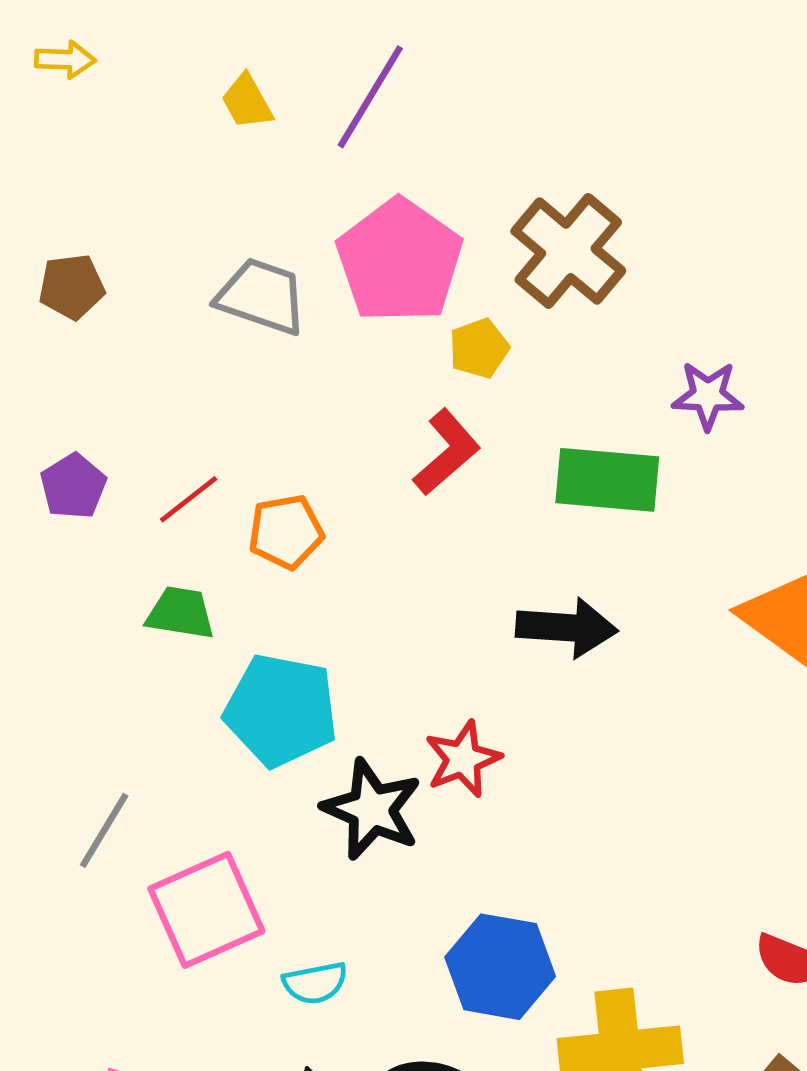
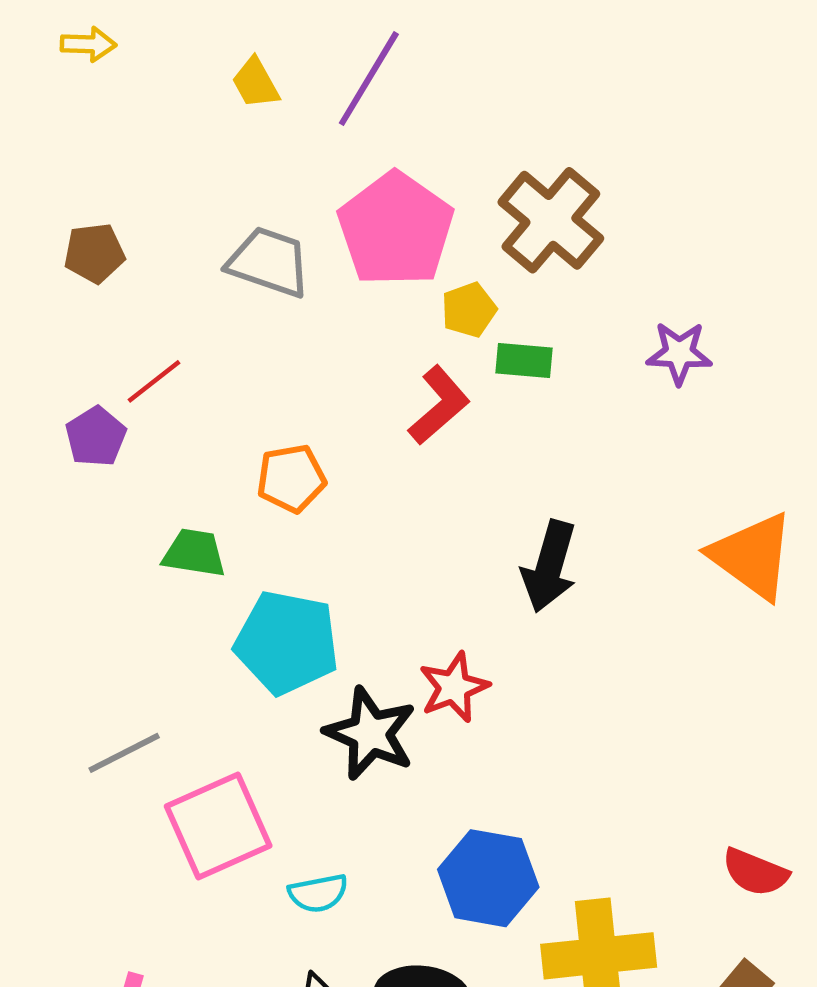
green rectangle: (607, 480) -> (524, 361), moved, size x0.6
red line: (189, 499) -> (154, 381), moved
black arrow: (567, 628) -> (549, 566), turned 102
gray line: (104, 830) -> (124, 753), turned 32

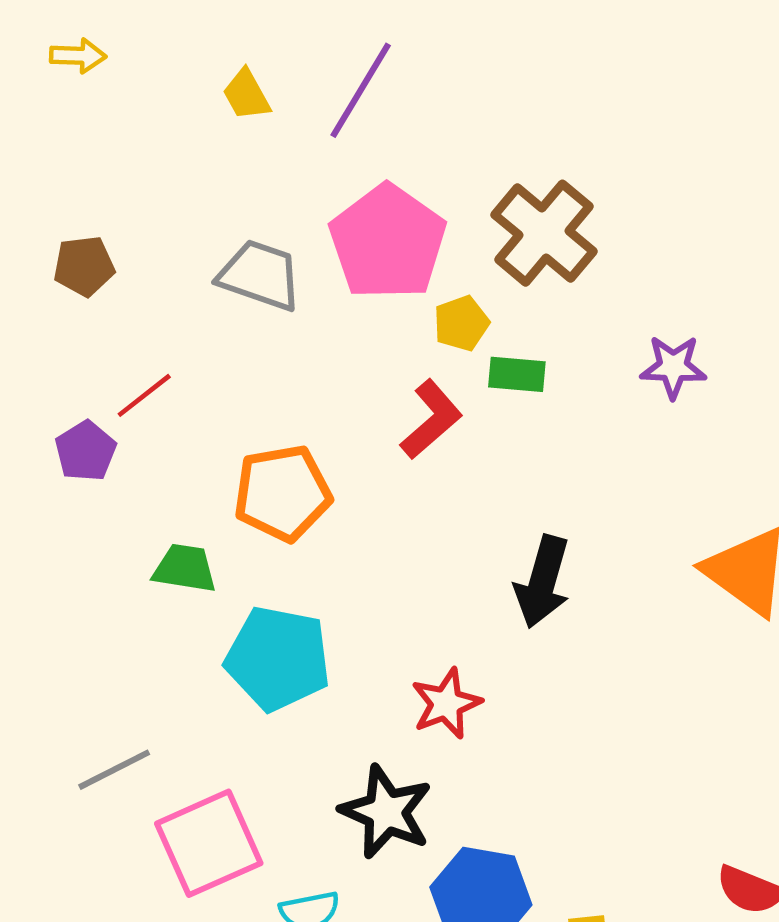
orange pentagon: (291, 478) -> (282, 493), size x1.4
black star: (370, 734) -> (386, 812), moved

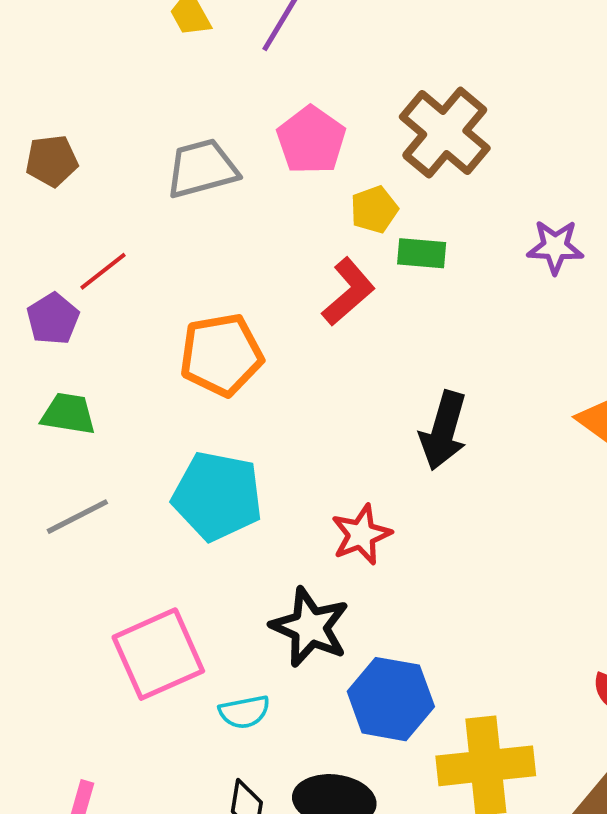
pink pentagon: (388, 242) -> (311, 140), size x0.7
gray trapezoid: (260, 275) -> (202, 168), turned -34
green trapezoid: (185, 568) -> (68, 414), moved
gray line: (114, 770) -> (77, 517), moved

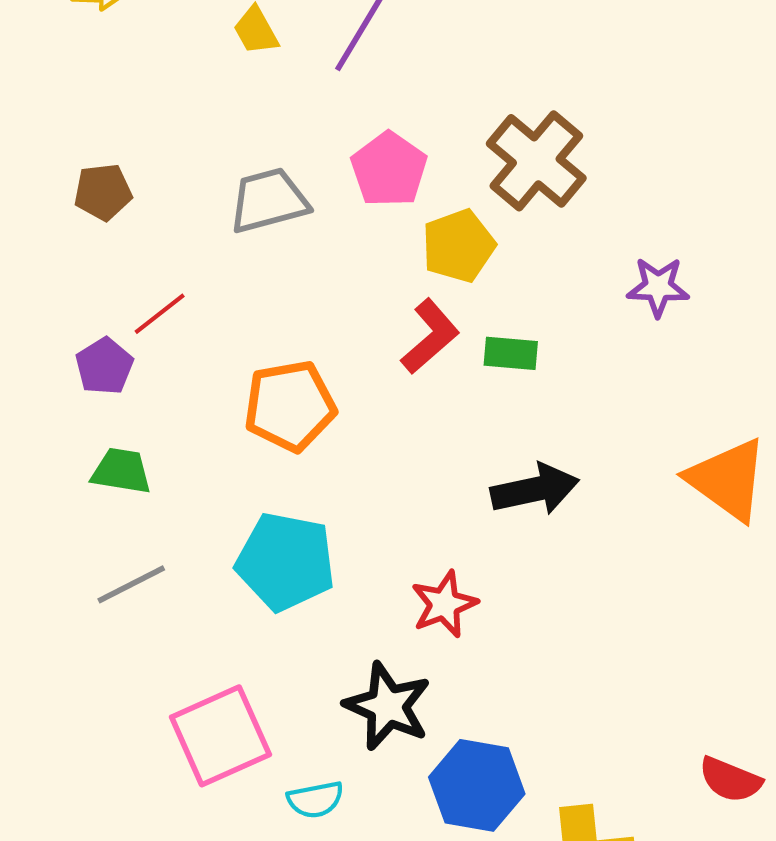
yellow pentagon: (374, 210) -> (458, 246), size x1.4
green rectangle: (422, 253) -> (511, 353), moved
black arrow: (443, 431) -> (535, 489), turned -118

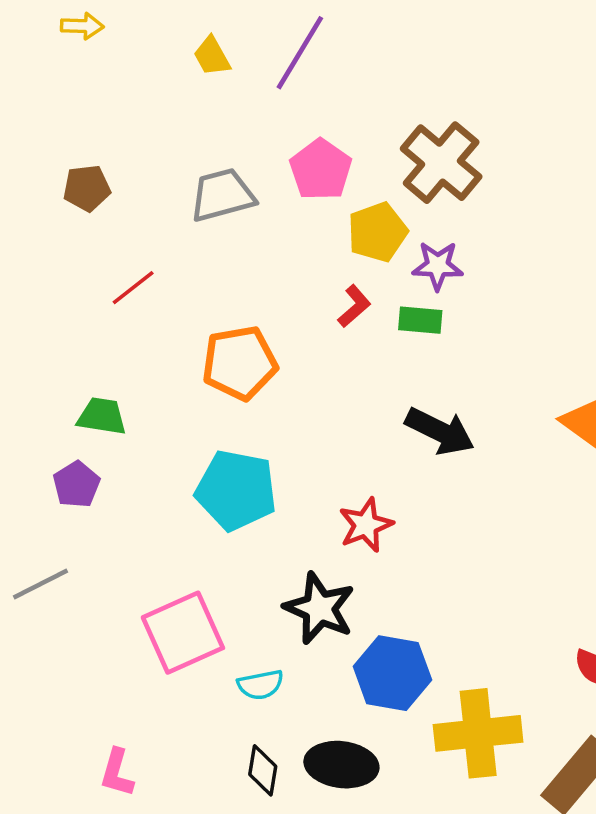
purple star: (658, 287) -> (438, 266), moved
red L-shape: (430, 336) -> (354, 306), size x0.7
purple pentagon: (104, 366) -> (76, 484), moved
black arrow: (535, 489) -> (440, 431), turned 38
gray line: (131, 584) -> (41, 584), moved

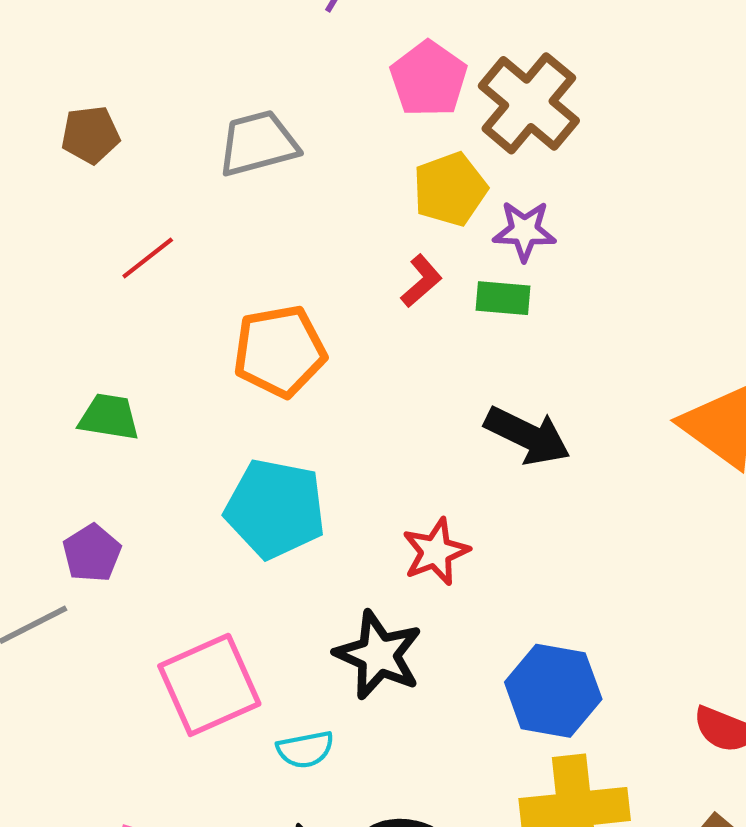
pink pentagon: (321, 170) -> (429, 79), moved
purple pentagon: (76, 484) -> (92, 553), moved
blue hexagon: (392, 673) -> (553, 691), moved

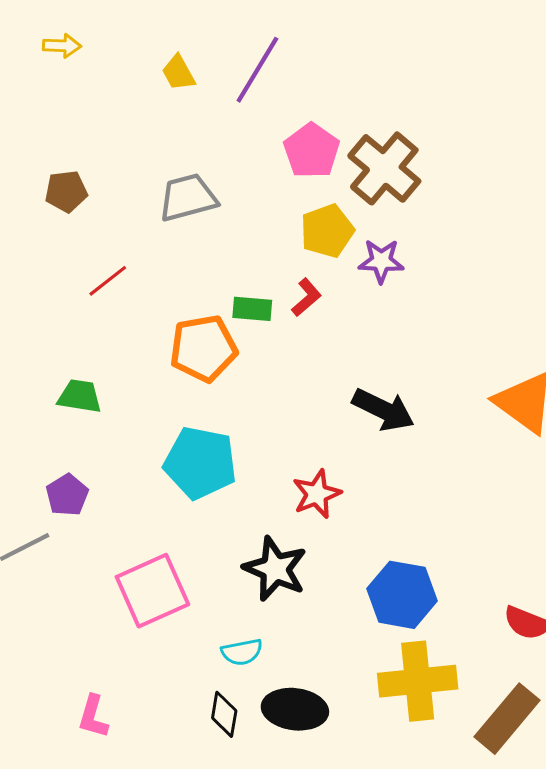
green rectangle: (503, 298) -> (252, 309), moved
cyan semicircle: (305, 749) -> (242, 652), moved

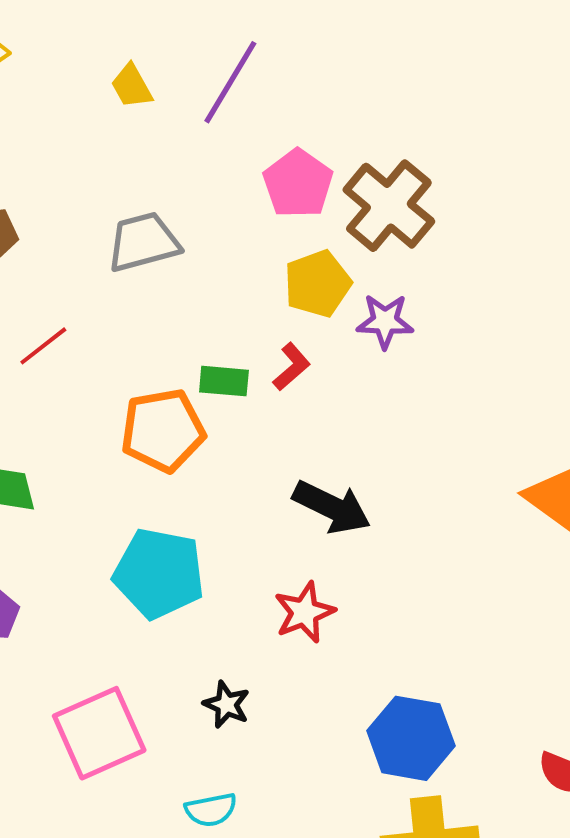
black arrow: (383, 410) -> (332, 507), moved
black star: (275, 569) -> (226, 705), moved, size x0.6

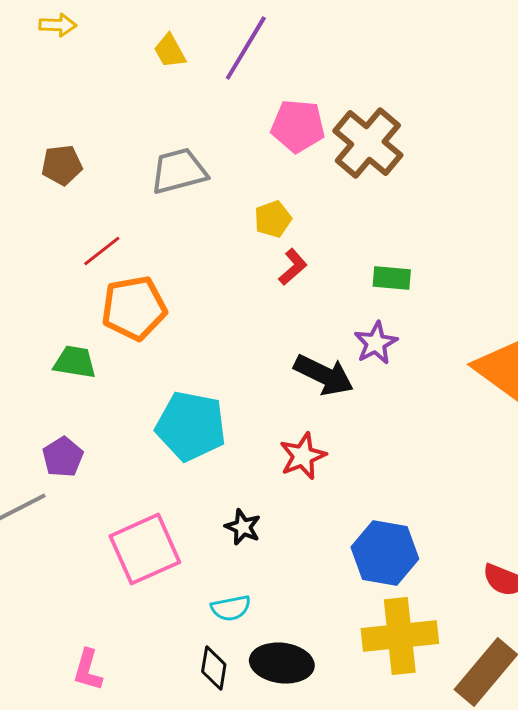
pink pentagon: (298, 184) -> (298, 126), turned -30
yellow pentagon: (317, 284) -> (273, 219), moved, size x0.7
purple star: (385, 321) -> (376, 343), moved, turned -30
green rectangle: (224, 381) -> (392, 278), moved
orange pentagon: (163, 430) -> (134, 308), moved

